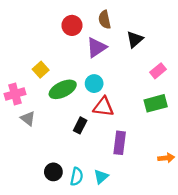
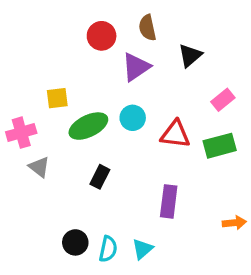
yellow square: (41, 70) -> (57, 98), turned 35
red triangle: (103, 107) -> (175, 134), moved
black rectangle: (80, 125) -> (100, 177), moved

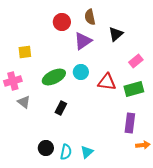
yellow square: (57, 98) -> (25, 52), moved
purple rectangle: (169, 201) -> (130, 123), moved
orange arrow: (234, 223) -> (143, 145), moved

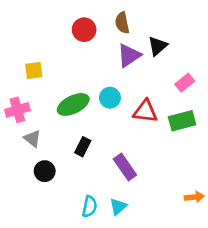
purple triangle: (83, 41) -> (129, 56), moved
purple rectangle: (130, 123) -> (125, 167), moved, turned -42
black circle: (46, 148) -> (45, 171), moved

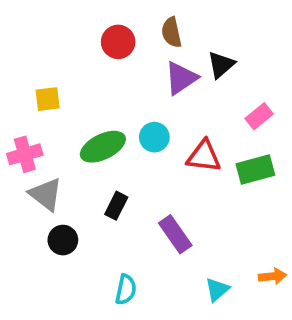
gray triangle: (32, 138) -> (46, 194), size x1.4
cyan triangle: (118, 207) -> (217, 290), moved

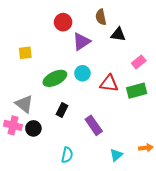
brown semicircle: (171, 32) -> (101, 17), moved
black triangle: (221, 65) -> (118, 34), turned 49
purple triangle: (181, 78) -> (81, 42), moved
pink cross: (25, 154) -> (13, 125), moved, turned 30

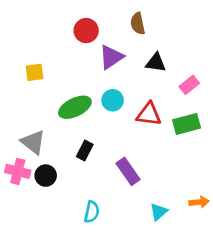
black triangle: (118, 34) -> (156, 63), moved

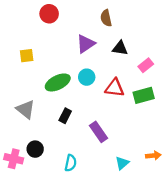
red circle: (86, 31) -> (49, 14), moved
pink cross: (18, 171) -> (14, 159), moved
black circle: (46, 176) -> (35, 149), moved

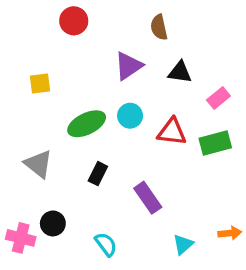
cyan semicircle: (71, 163) -> (106, 244), turned -49

